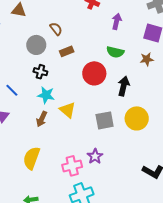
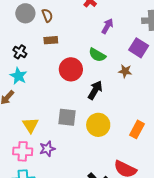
gray circle: (36, 45) -> (25, 13), moved
yellow triangle: (68, 110) -> (30, 125), moved

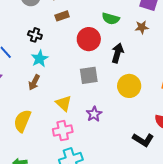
cyan star: (18, 76) -> (40, 59), turned 30
gray square: (67, 117) -> (89, 75), moved
purple star: (47, 149) -> (94, 114), moved

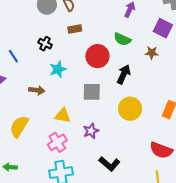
cyan star: (40, 59) -> (58, 69), moved
brown arrow: (34, 82) -> (37, 90), turned -119
yellow triangle: (64, 103) -> (63, 116), turned -42
pink cross: (63, 131) -> (57, 142), turned -30
black L-shape: (143, 140) -> (109, 164), moved

